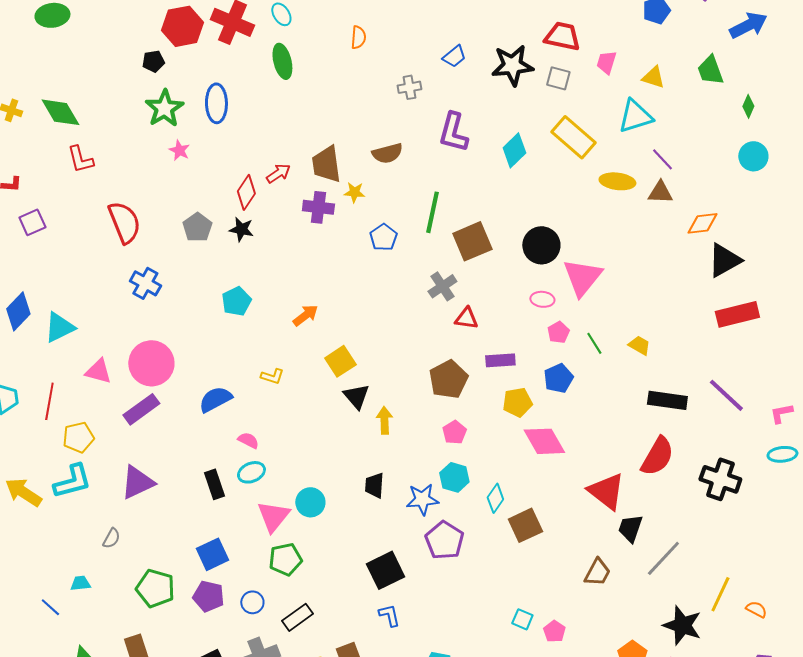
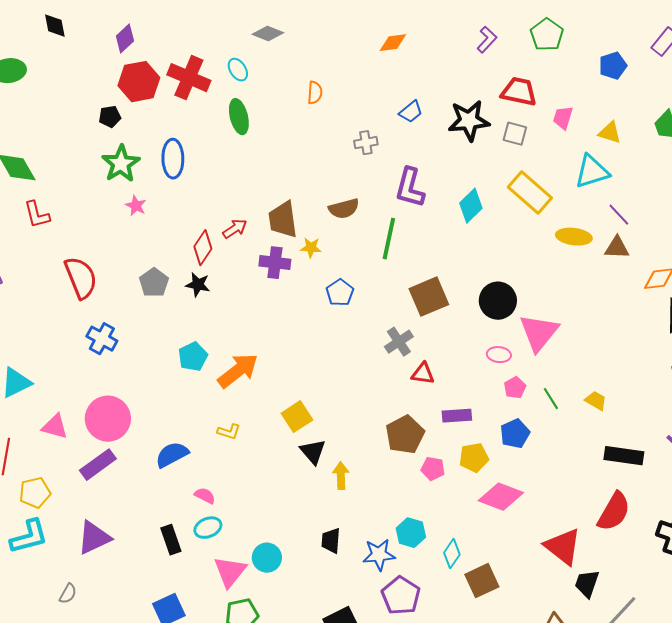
green line: (432, 212) -> (389, 239), moved
orange arrow: (305, 315) -> (238, 371), moved, size x1.6
pink pentagon: (454, 432) -> (433, 469), moved, turned -30
pink diamond: (544, 441) -> (501, 497), turned -39

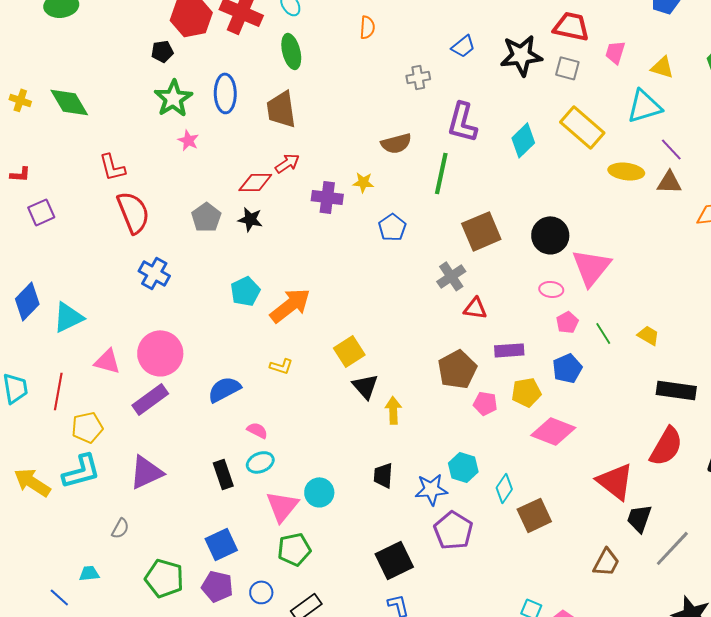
red L-shape: (37, 215) -> (112, 167), moved
brown trapezoid: (283, 220) -> (281, 109), moved
red diamond: (203, 248) -> (255, 182), turned 56

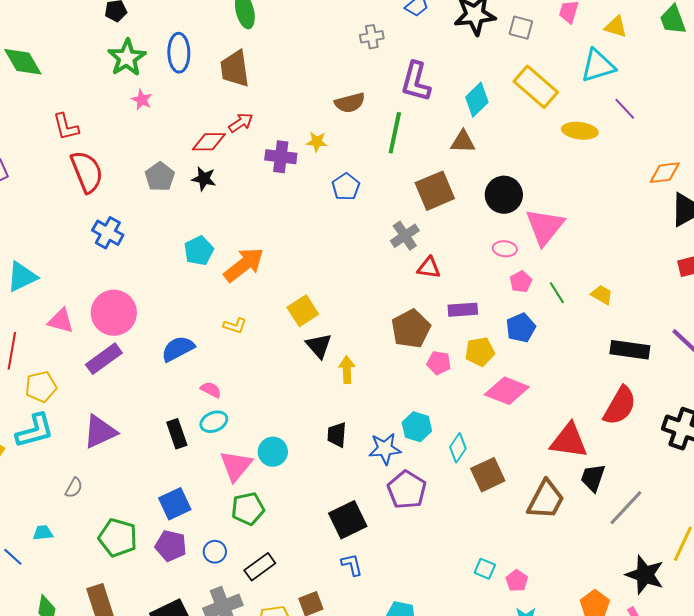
brown triangle: (669, 182) -> (463, 142), moved
red triangle: (615, 481) -> (569, 441), turned -30
brown trapezoid: (606, 562) -> (546, 500), moved, size x1.4

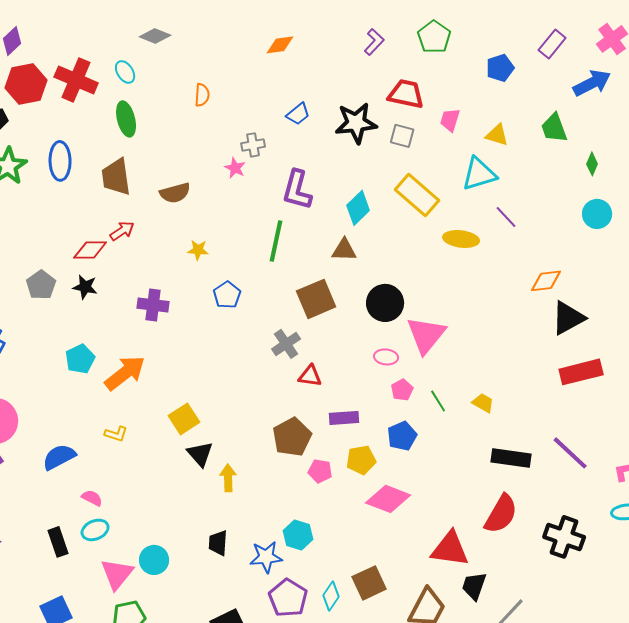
pink star: (142, 100) -> (235, 168), moved
brown semicircle: (350, 103) -> (175, 193), moved
purple cross: (281, 157) -> (153, 305), moved
cyan diamond: (458, 448) -> (331, 596), moved

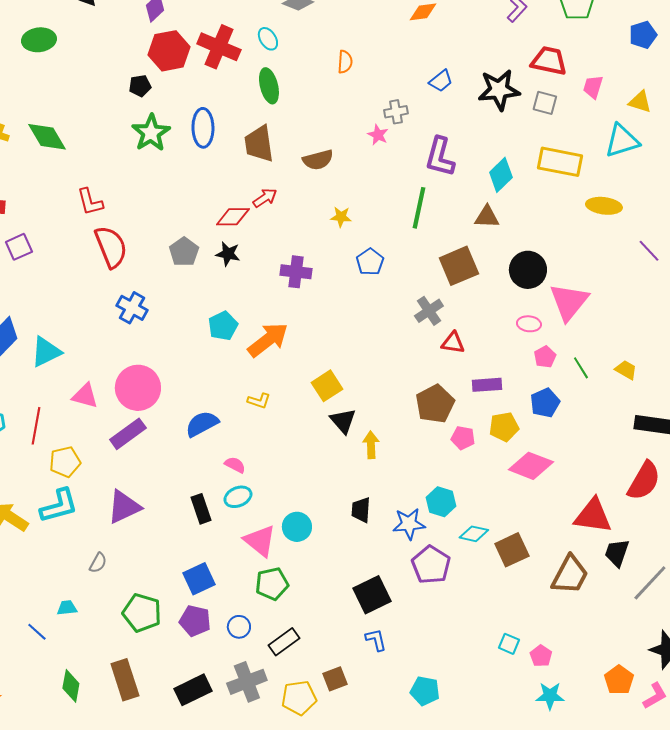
yellow rectangle: (417, 195) -> (560, 162), turned -30
purple line: (506, 217) -> (649, 251), moved
pink triangle: (117, 574) -> (260, 541), turned -30
cyan diamond: (331, 596) -> (474, 534), moved, turned 68

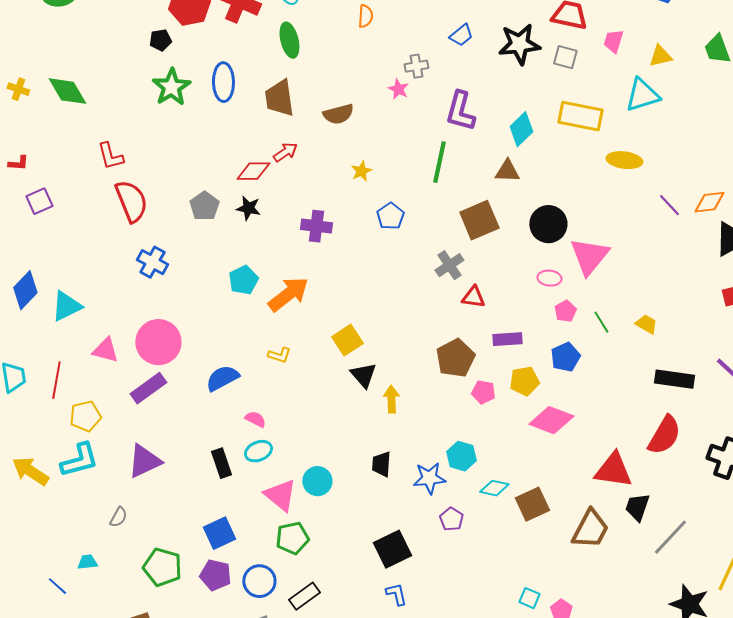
yellow triangle: (640, 102) -> (660, 56), turned -30
yellow star: (341, 217) -> (361, 171), turned -30
purple pentagon: (431, 565) -> (451, 519), size x0.6
blue circle: (239, 627) -> (259, 581), size x1.4

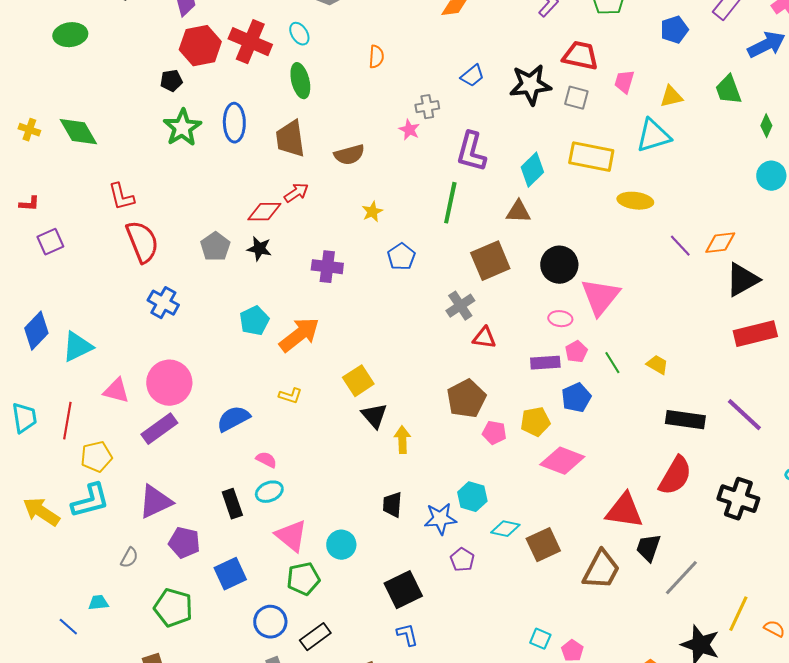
purple rectangle: (507, 339) -> (545, 363), moved
cyan circle: (317, 481) -> (341, 545), moved
purple pentagon: (215, 575) -> (184, 543), moved

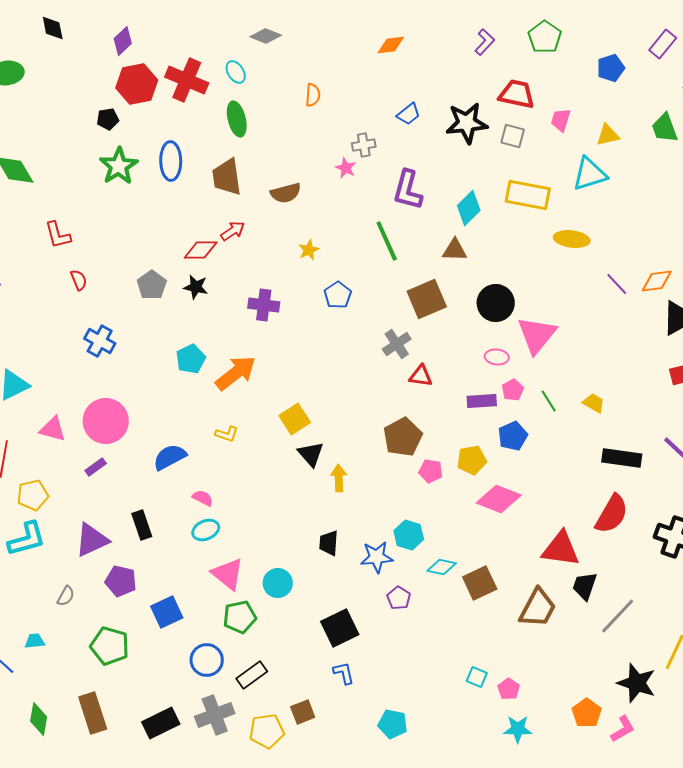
green line: (450, 203) -> (387, 241), turned -36
red semicircle: (142, 242) -> (79, 280), size x0.5
purple rectangle: (159, 429) -> (96, 467), size x0.6
black rectangle: (232, 504) -> (142, 525), moved

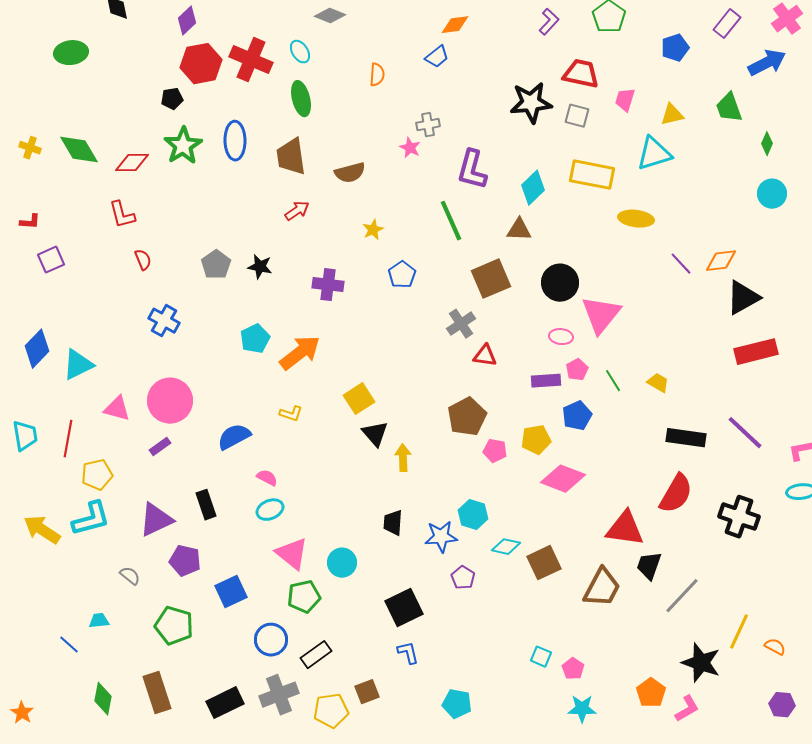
blue trapezoid: (409, 114) -> (437, 57), moved
red diamond: (201, 250) -> (132, 163), moved
gray semicircle: (66, 596) -> (130, 576), turned -80

